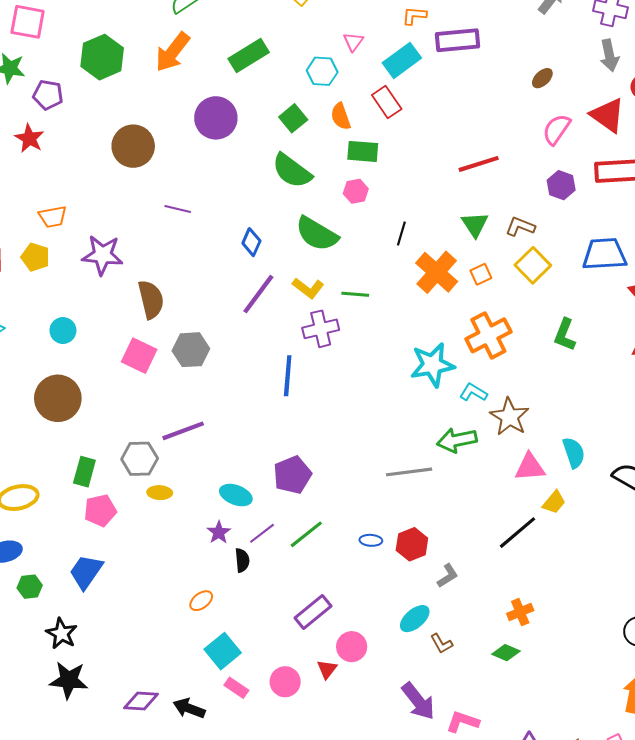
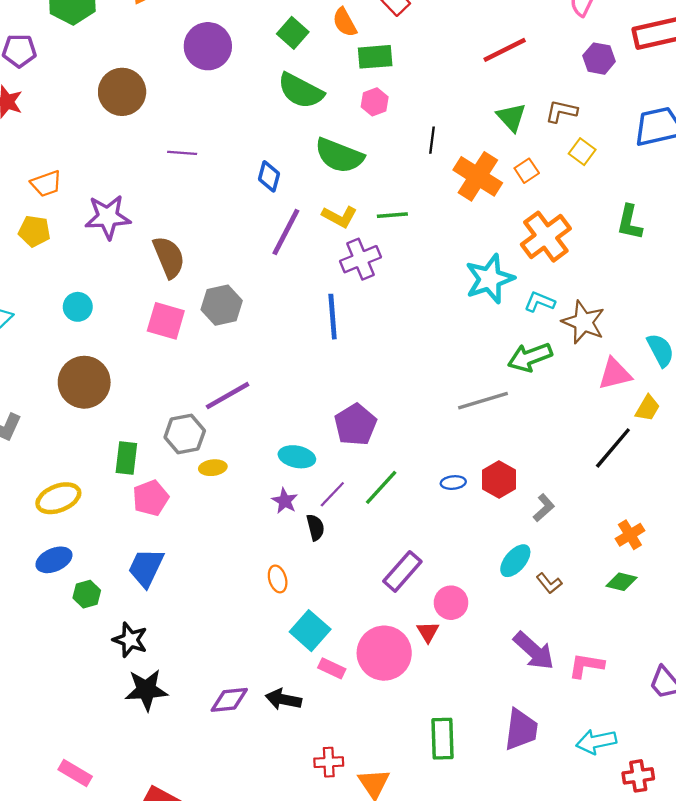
yellow square: (533, 265) -> (582, 152), size x0.7
orange ellipse: (201, 601) -> (278, 579), turned -60
pink circle: (285, 682) -> (384, 653), size x1.6

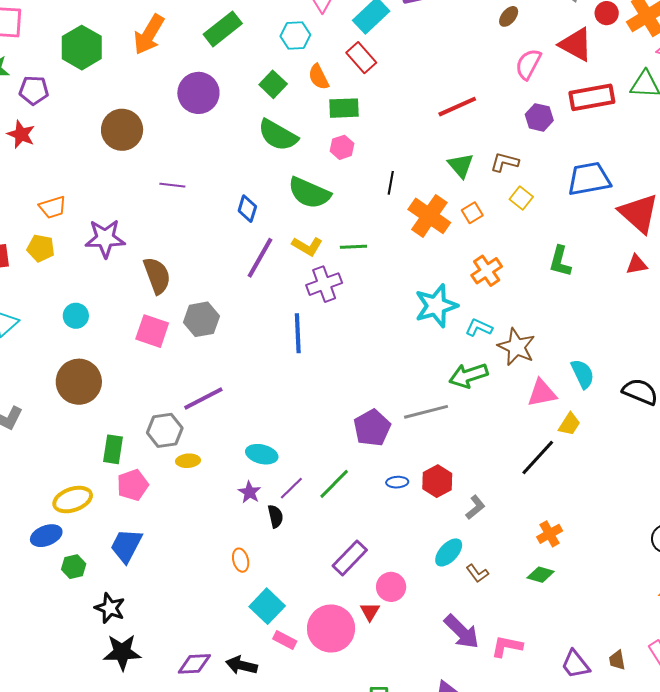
orange cross: (546, 237) -> (487, 271), size x0.7
purple pentagon: (355, 425) -> (372, 428), moved
yellow ellipse: (58, 498) -> (73, 500), moved

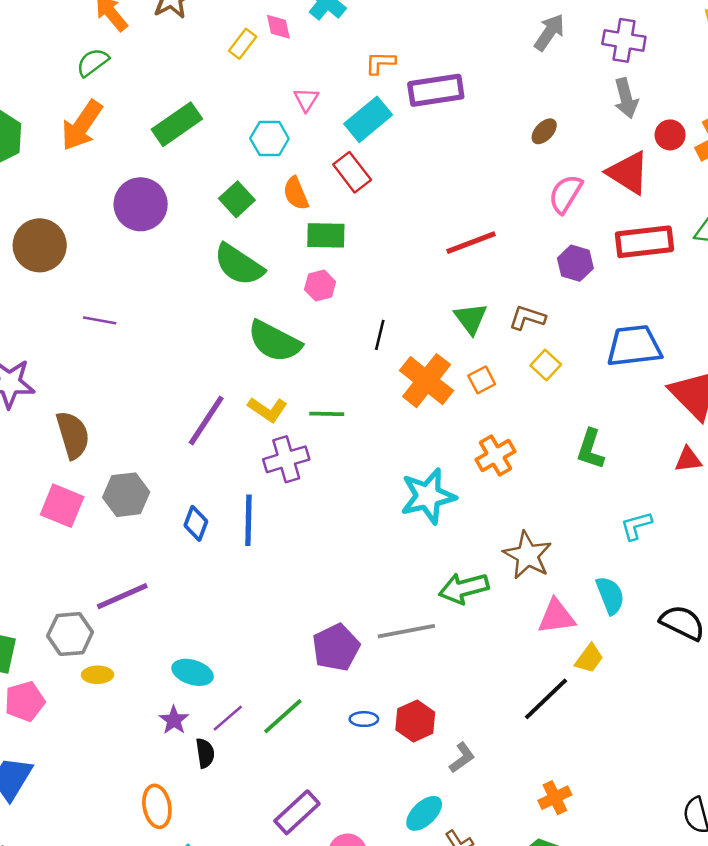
blue diamond: (247, 209) -> (196, 523), moved
cyan L-shape: (479, 328) -> (636, 526), moved, turned -44
orange ellipse: (241, 560) -> (157, 806), size x1.4

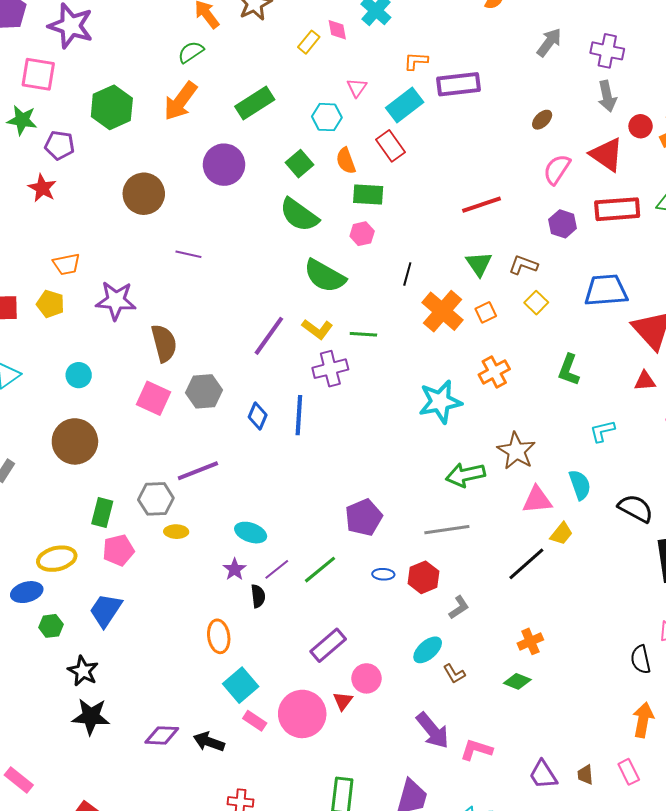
gray line: (406, 631) -> (447, 530), moved

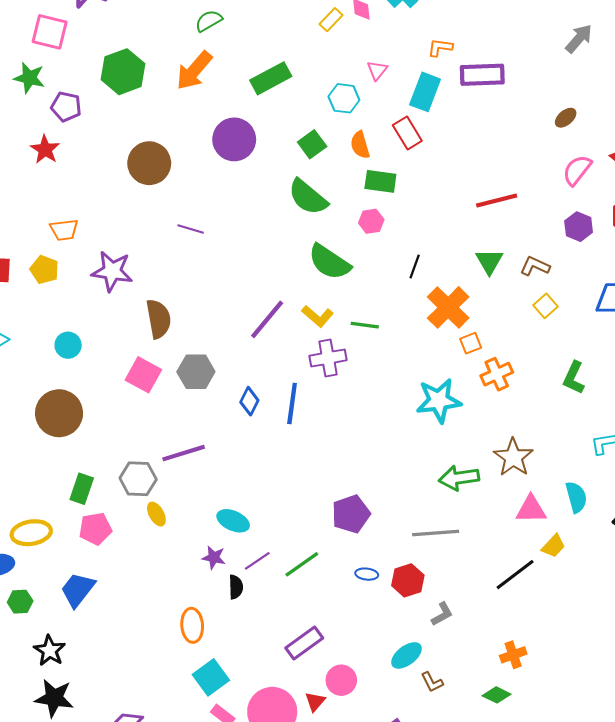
cyan rectangle: (405, 105) -> (425, 92), turned -36
orange square: (486, 312) -> (471, 343), moved
yellow ellipse: (176, 532) -> (156, 514), turned 55
purple star: (235, 569) -> (214, 557), turned -30

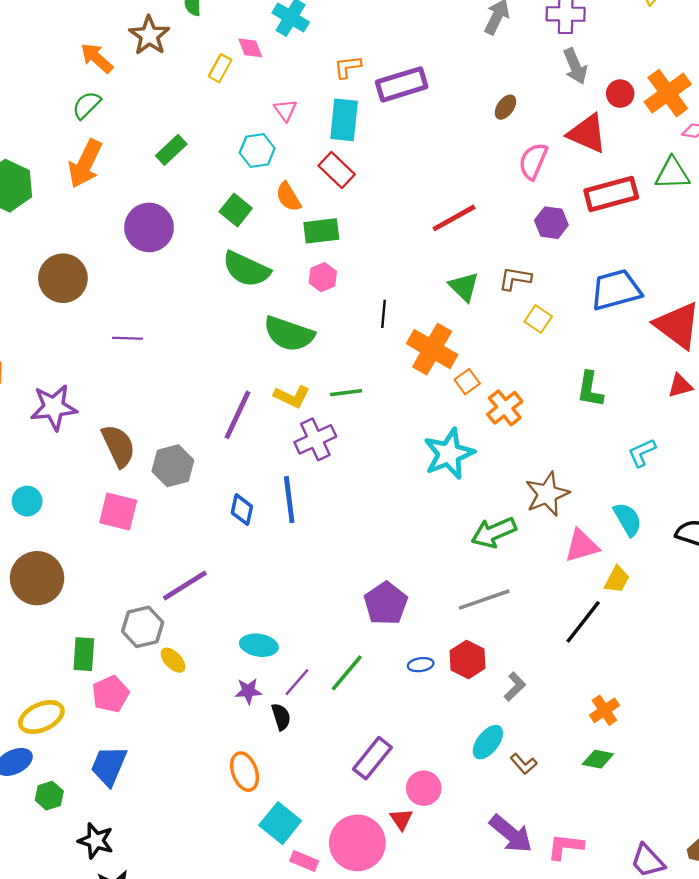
green rectangle: (271, 78) -> (171, 150), size x0.7
gray hexagon: (196, 372) -> (173, 466), moved
brown star: (513, 457) -> (547, 494), turned 30

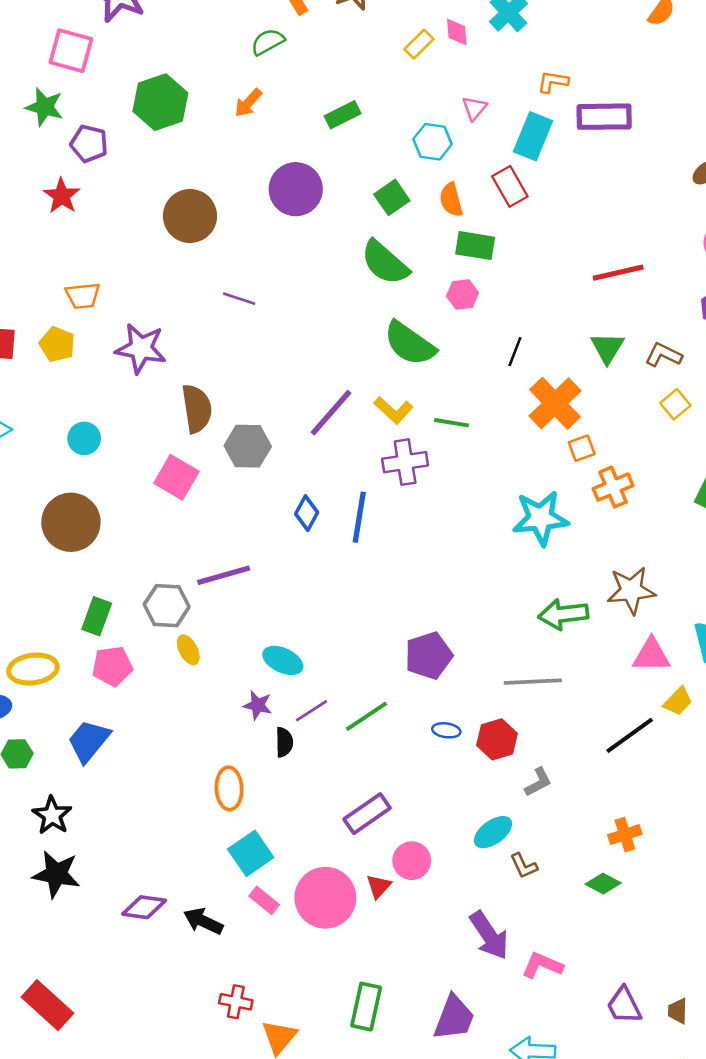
orange arrow: (85, 164) -> (248, 103), size x0.6

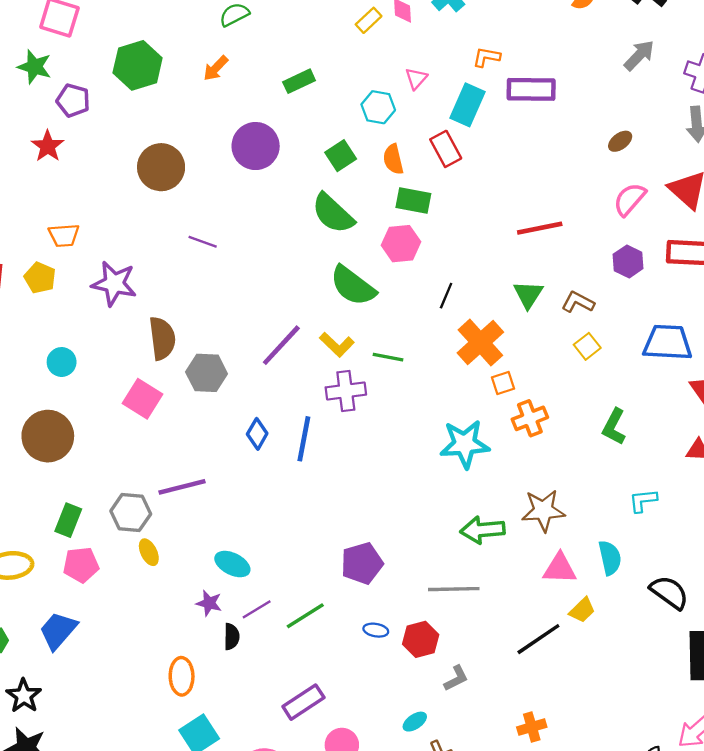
pink hexagon: (463, 294) -> (401, 244), size x1.4
cyan ellipse: (493, 832) -> (415, 722), size x0.7

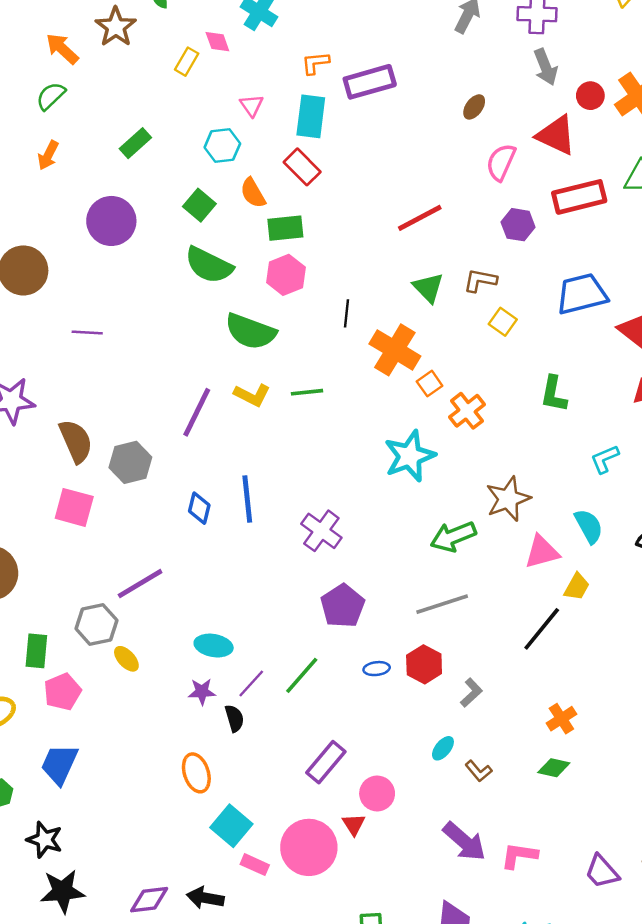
purple cross: (346, 391) -> (321, 531), moved, turned -30

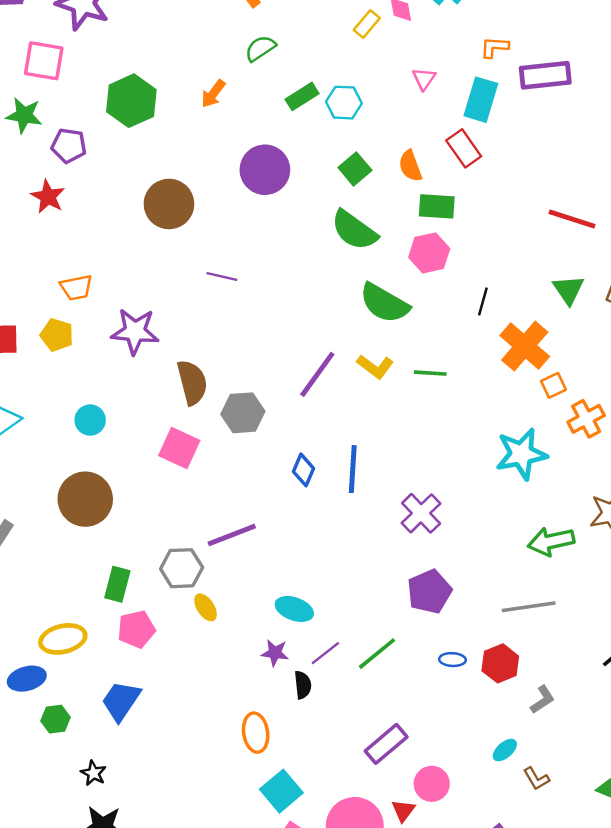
green semicircle: (51, 96) -> (260, 48), moved
cyan hexagon: (222, 146) -> (344, 103), moved
red line: (420, 218) -> (572, 219), turned 36
black star: (45, 840) -> (93, 773), size x0.7

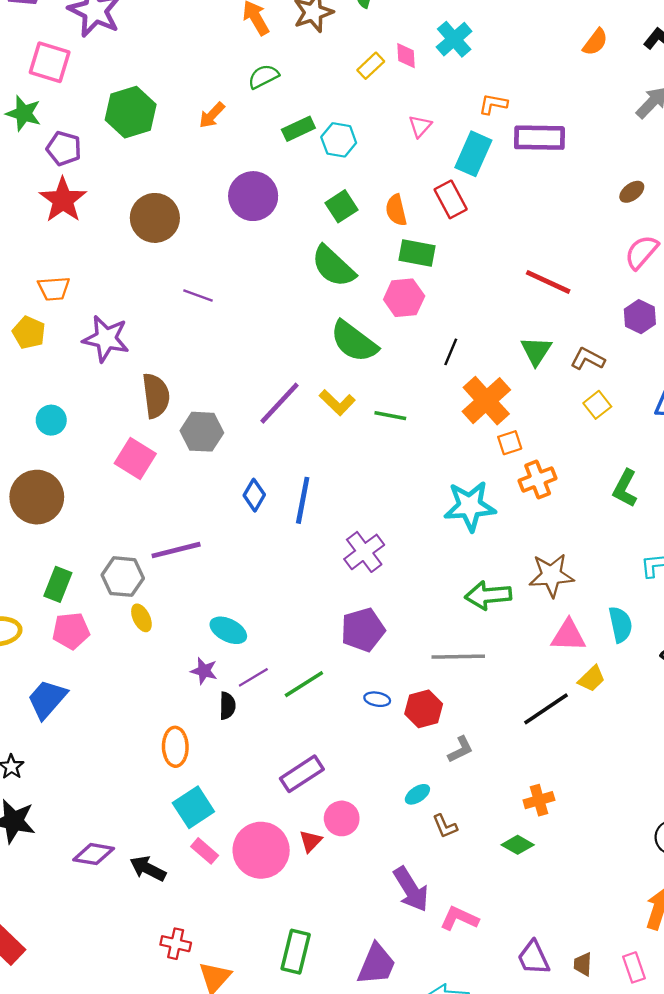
red star: (48, 197) -> (63, 200), moved, size x1.4

